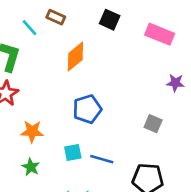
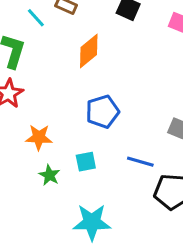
blue line: (102, 159) -> (140, 162), moved
green star: (31, 167) -> (49, 175), moved

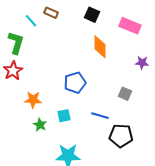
orange diamond: (89, 51) -> (100, 47), moved, turned -50

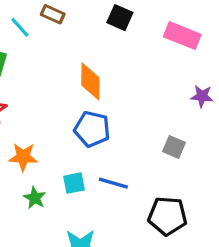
orange diamond: (100, 47) -> (90, 81), moved
blue pentagon: (75, 83) -> (92, 129), turned 30
blue line: (100, 116) -> (113, 183), moved

